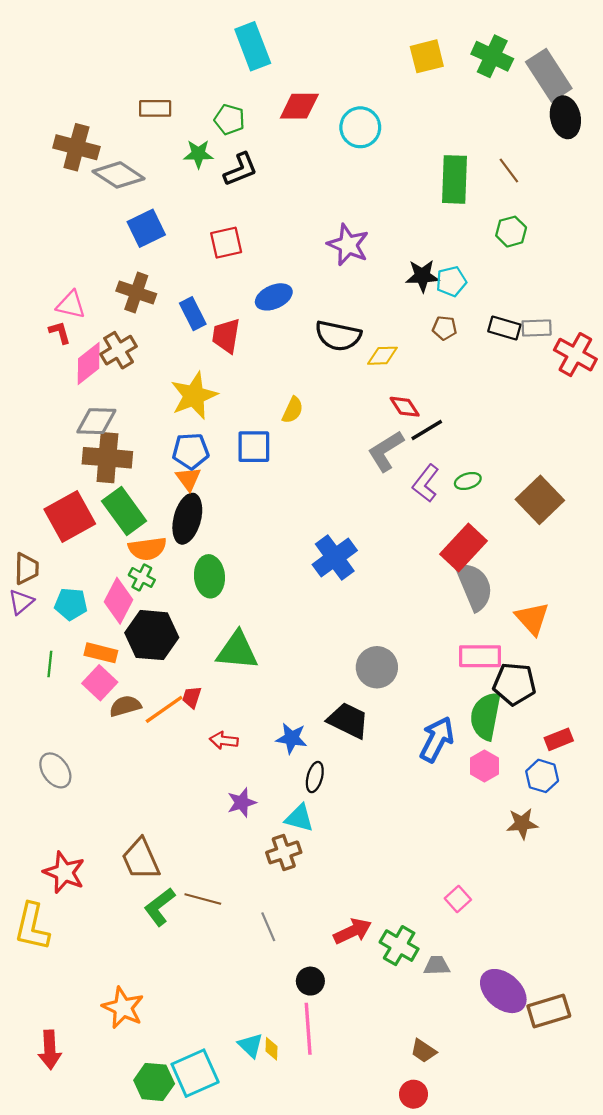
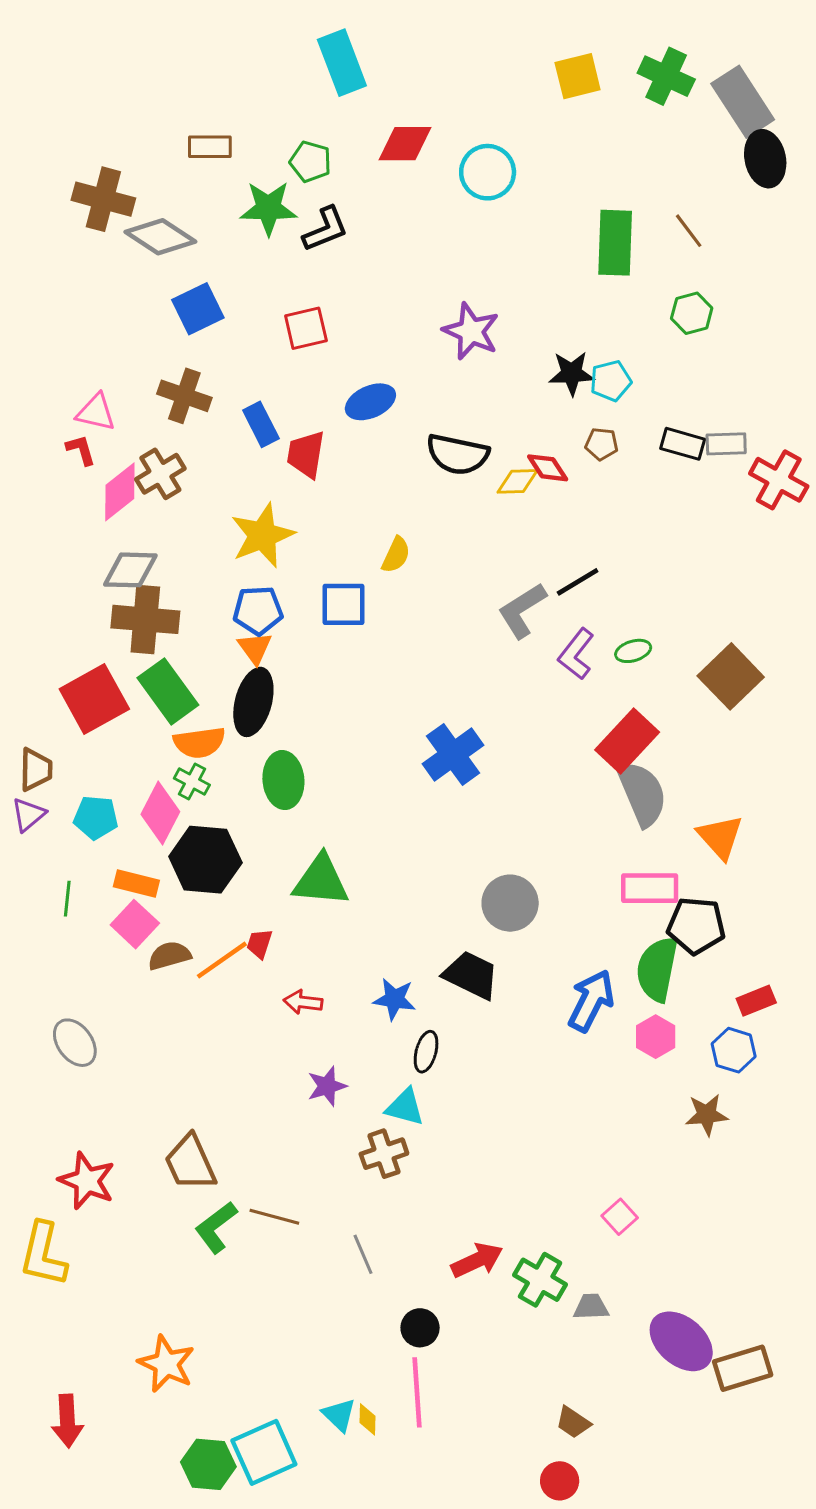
green star: (198, 154) -> (268, 208), size x1.4
red diamond: (405, 407) -> (548, 468), moved

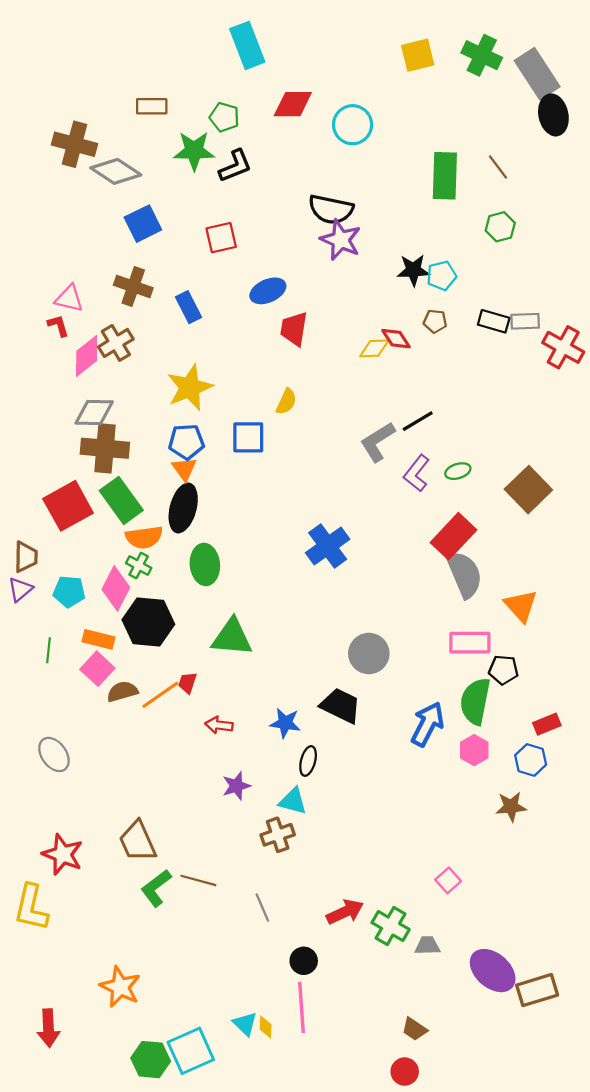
red trapezoid: (306, 454) -> (294, 329), moved
black semicircle: (458, 454) -> (331, 209), moved
black pentagon: (696, 926) -> (503, 670), size x0.7

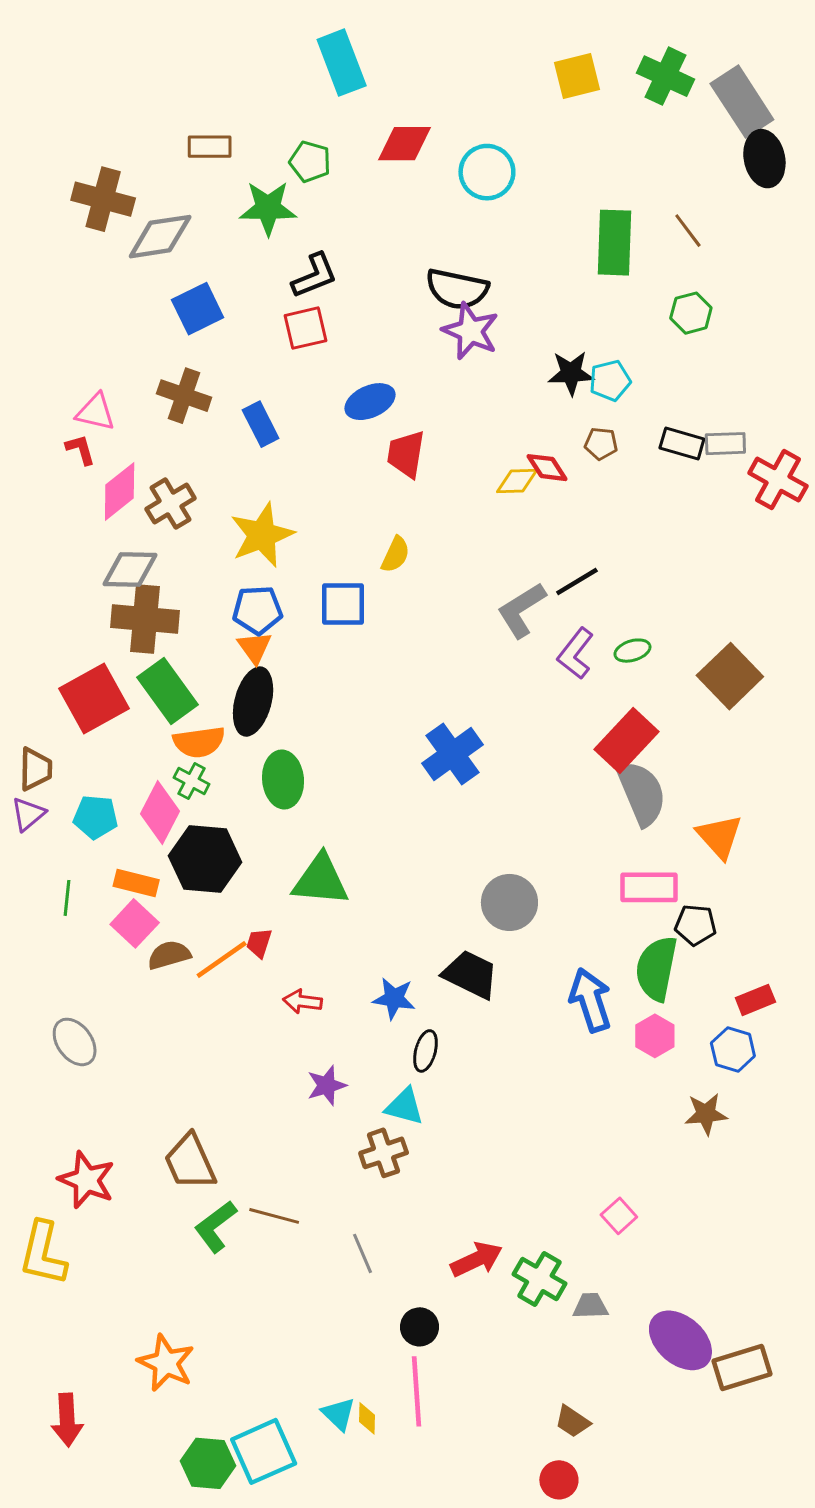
black L-shape: (235, 166) -> (315, 276), moved
gray diamond: (116, 171) -> (160, 237), turned -42
brown cross: (116, 343) -> (171, 504), moved
blue arrow: (427, 724) -> (590, 1000), turned -45

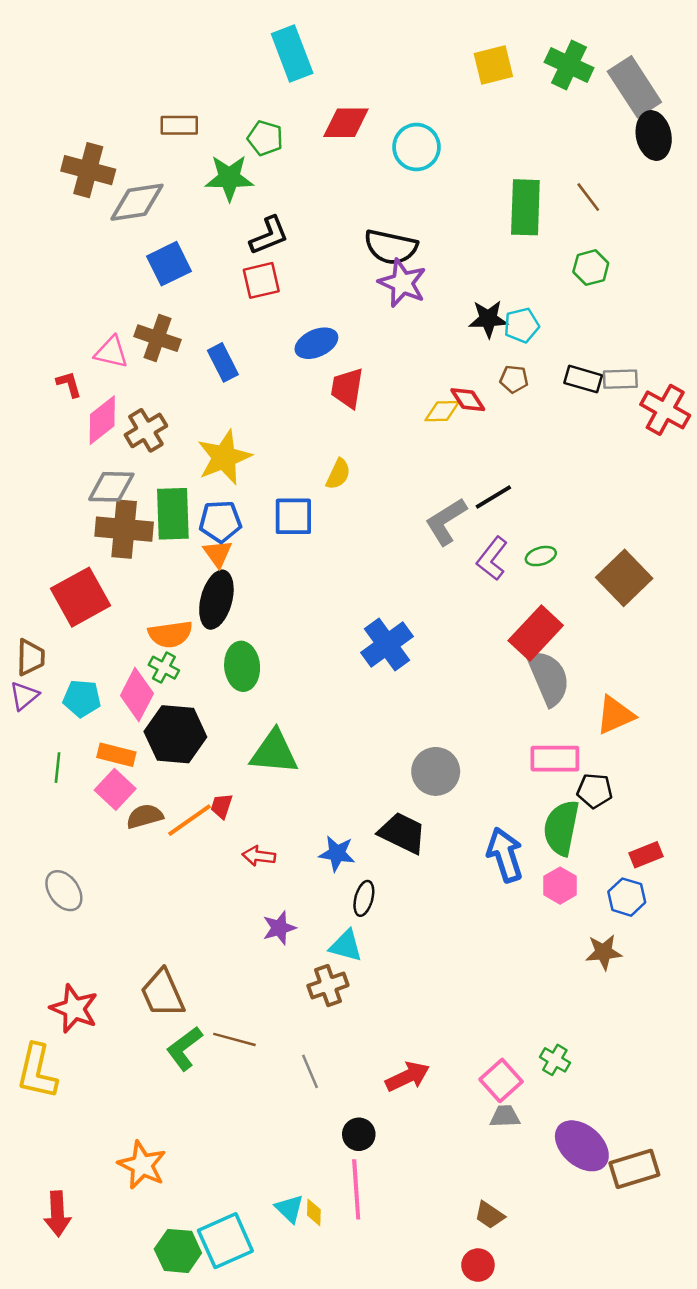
pink triangle: (96, 412) -> (111, 352), moved
green rectangle: (168, 691) -> (173, 514), moved, turned 34
orange triangle: (719, 836) -> (615, 715), turned 48
pink square: (619, 1216) -> (501, 1080), moved, size x1.4
green cross: (539, 1279) -> (555, 1060), moved, size x0.7

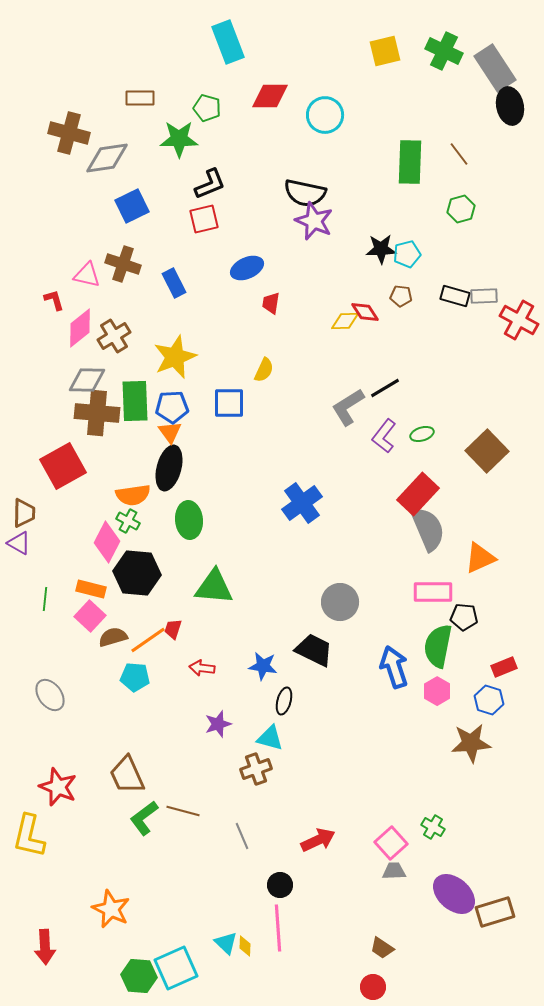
red trapezoid: (347, 388) -> (271, 303), size x0.7
purple triangle: (24, 696) -> (19, 543), turned -50
cyan pentagon: (82, 698) -> (135, 677), moved
brown star: (604, 952) -> (471, 743), size x1.4

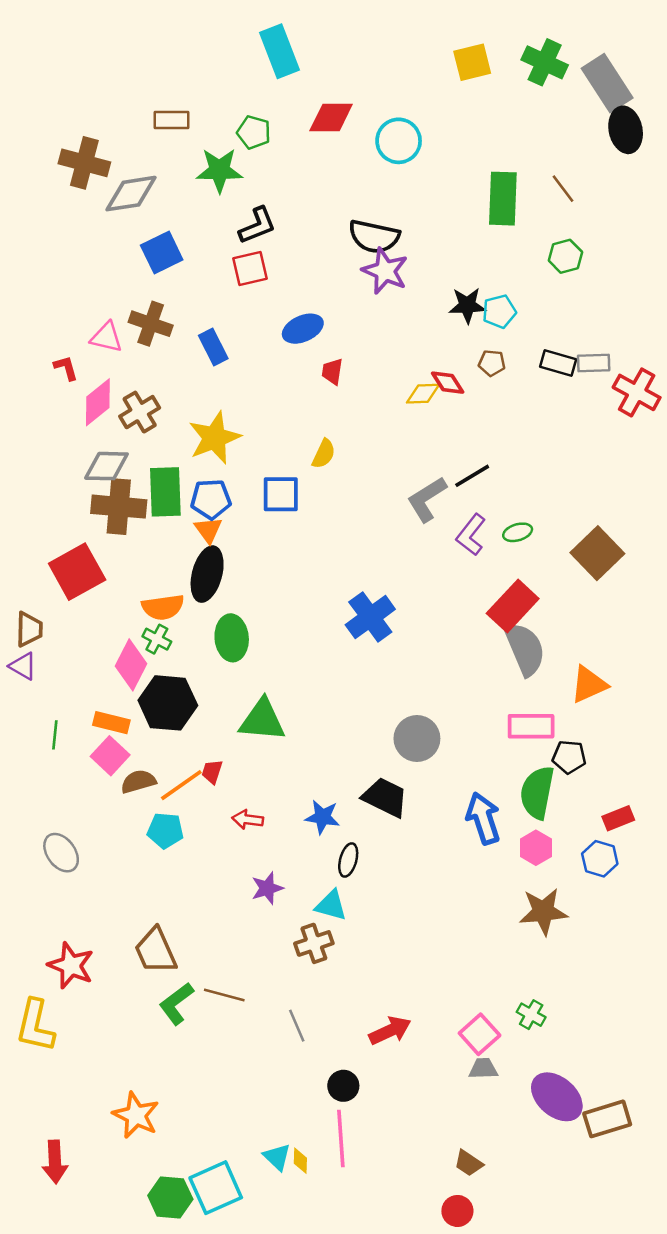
brown star: (471, 743) -> (543, 912), moved

